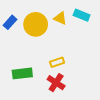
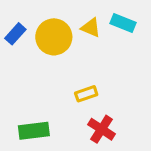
green rectangle: (22, 73) -> (34, 131), moved
red cross: (56, 83) -> (102, 129), moved

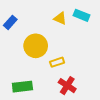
yellow circle: (54, 37) -> (36, 46), moved

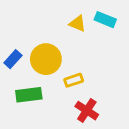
blue rectangle: (10, 22) -> (13, 59), moved
green rectangle: (22, 87) -> (29, 95), moved

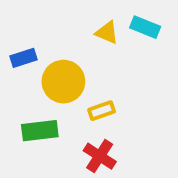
blue rectangle: (13, 59) -> (23, 58), moved, turned 30
red cross: (87, 111) -> (100, 156), moved

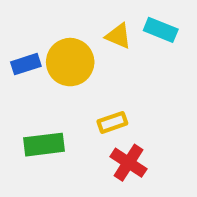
yellow circle: (63, 82) -> (70, 62), moved
red cross: (100, 156) -> (129, 163), moved

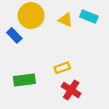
yellow circle: (70, 62) -> (31, 15), moved
blue rectangle: (26, 64) -> (14, 35), turned 64

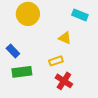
yellow triangle: (66, 20) -> (65, 38), moved
blue rectangle: (14, 35) -> (13, 51), moved

